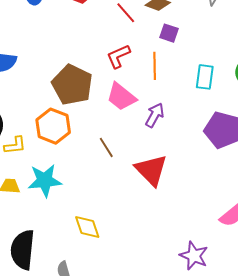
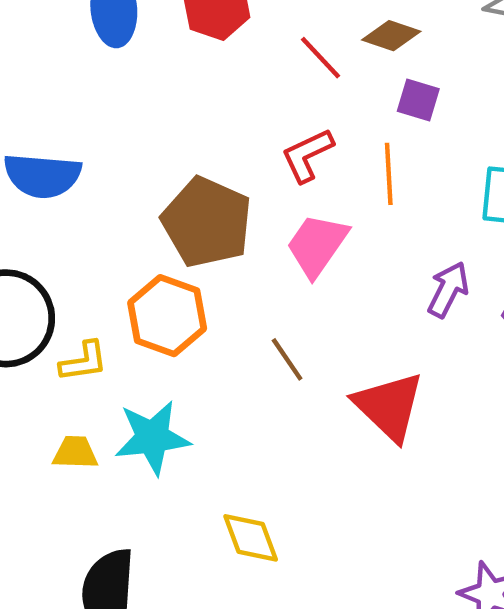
pink trapezoid: (121, 97) -> (317, 245), turned 88
purple arrow: (155, 115) -> (448, 290), moved

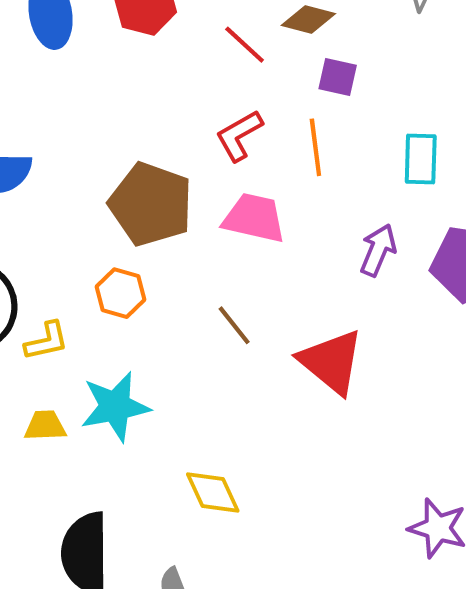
pink trapezoid: (317, 245) -> (254, 218), turned 72
orange hexagon: (167, 316) -> (121, 293), size x0.7

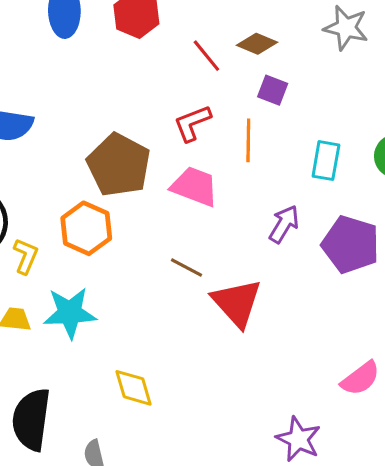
orange hexagon: (121, 293) -> (86, 228), size x1.4
brown line: (234, 325) -> (186, 267), moved, turned -32
yellow L-shape: (47, 341) -> (26, 256), turned -63

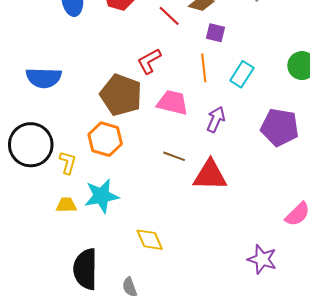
red L-shape: (192, 123) -> (149, 61), moved
cyan rectangle: (326, 161) -> (242, 74), moved, turned 30
purple arrow: (284, 224) -> (216, 120), moved
red triangle: (237, 303) -> (210, 175), turned -39

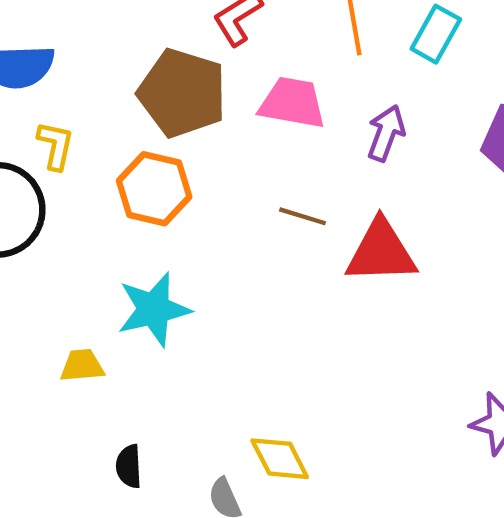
yellow L-shape: (68, 163) -> (56, 145), moved
yellow trapezoid: (66, 205) -> (82, 366), moved
yellow diamond: (150, 240) -> (280, 459), moved
black semicircle: (85, 269) -> (129, 466), size x0.5

